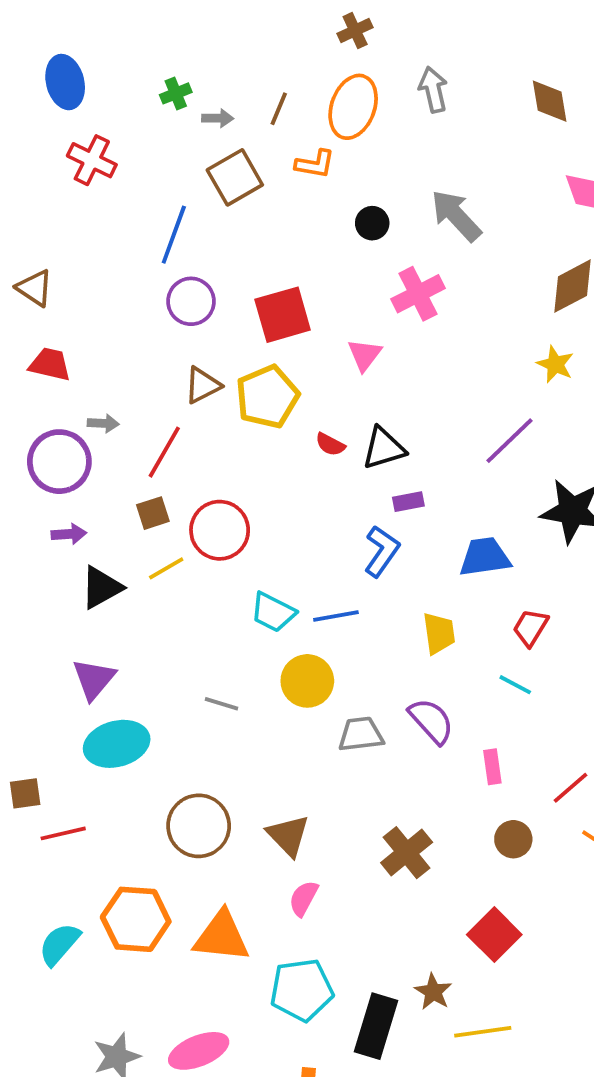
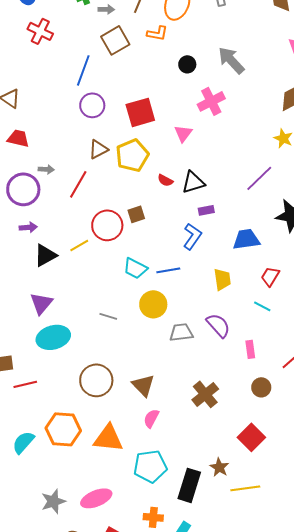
brown square: (153, 513) -> (136, 214), moved

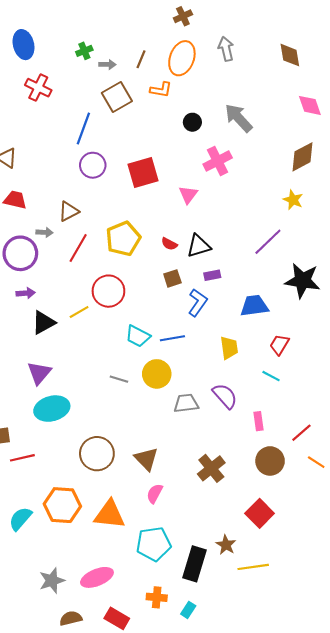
brown triangle: (98, 149) -> (69, 211), moved
yellow pentagon: (132, 155) -> (123, 239), moved
brown square: (136, 214) -> (172, 278), moved
gray line: (108, 316) -> (119, 379), moved
brown circle: (261, 387) -> (270, 461), size x1.4

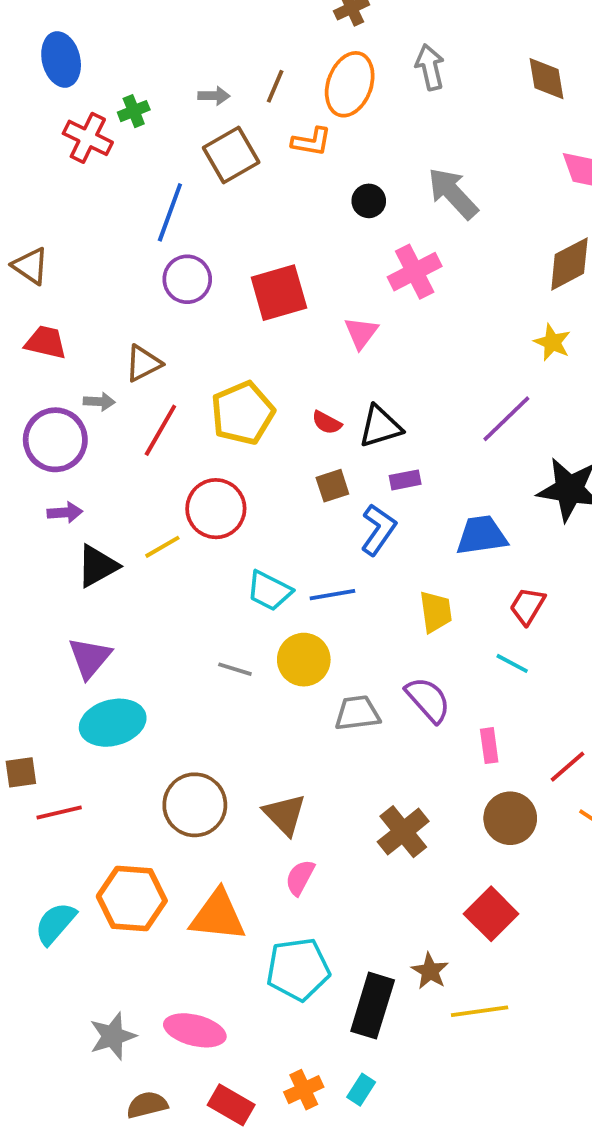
green cross: (84, 51) -> (134, 111), moved
pink ellipse: (97, 577) -> (195, 1030), turned 36
orange cross: (157, 597) -> (304, 1090), moved, turned -30

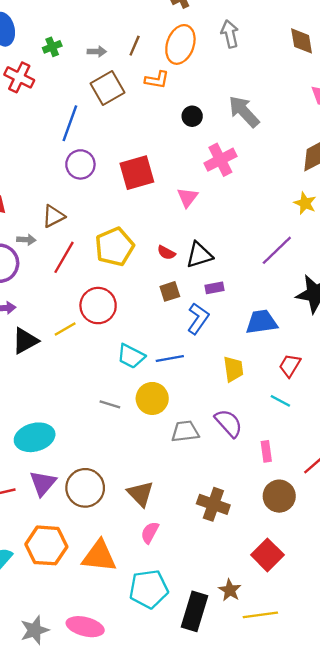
green cross: (134, 111) -> (52, 47), moved
purple triangle: (90, 658) -> (43, 483), moved
brown cross: (403, 832) -> (213, 504), turned -32

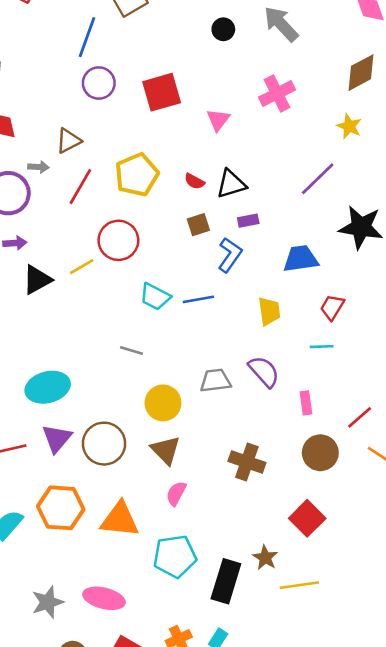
pink cross: (220, 160) -> (277, 94), moved
yellow circle: (152, 398) -> (163, 403), moved
cyan line: (280, 401) -> (322, 347), turned -30

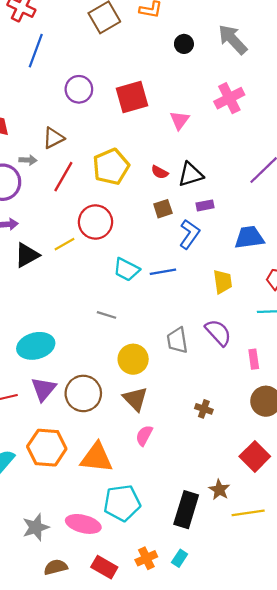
blue line: (87, 37) -> (36, 51), moved
gray trapezoid: (215, 381) -> (177, 340), turned -92
brown cross: (247, 462) -> (204, 409), size x0.6
cyan pentagon: (175, 556) -> (122, 503), moved

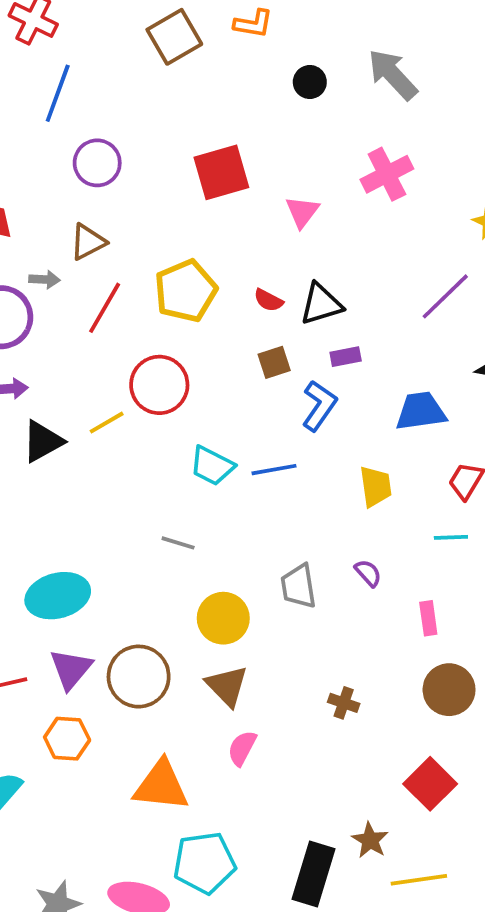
purple circle: (79, 89) -> (97, 163), moved
purple semicircle: (218, 333) -> (368, 573), size x0.6
orange hexagon: (47, 448) -> (67, 739), moved, size x0.7

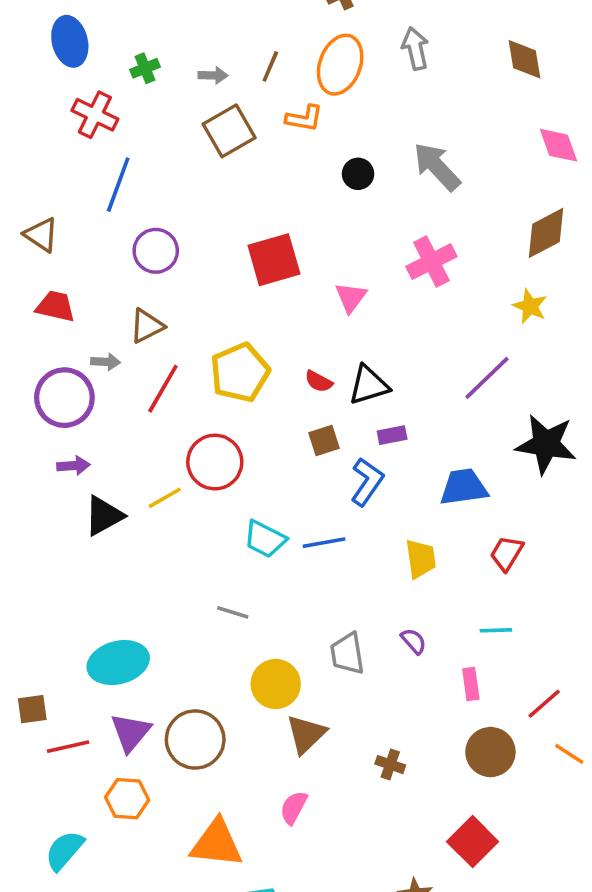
cyan line: (451, 537) -> (496, 630), moved
brown triangle: (227, 686) -> (306, 734), moved, turned 30

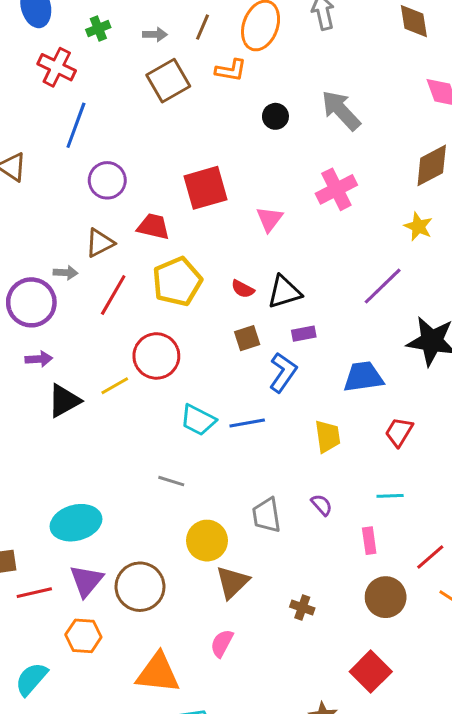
red trapezoid: (56, 306) -> (153, 226), moved

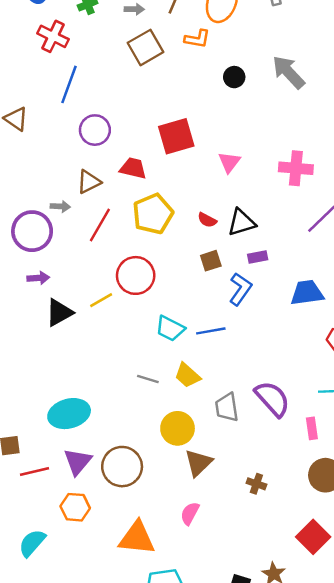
pink cross: (336, 189) -> (296, 168), moved, turned 32
yellow trapezoid: (328, 436) -> (187, 375), moved, turned 140
purple semicircle: (322, 505) -> (272, 399), size x2.0

